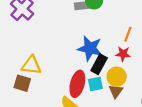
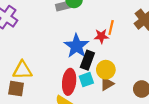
blue star: (90, 48) -> (76, 46), turned 30
red star: (123, 54) -> (101, 36), moved
brown triangle: (116, 91) -> (107, 84), turned 32

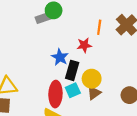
orange line: (111, 27) -> (99, 27), moved
blue star: (76, 46) -> (60, 57), size x0.7

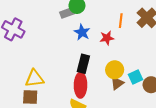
blue star: (60, 57) -> (82, 32), moved
black rectangle: (72, 70) -> (83, 64), moved
cyan square: (73, 90) -> (135, 77), moved

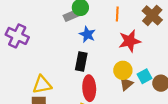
orange line: (121, 21) -> (117, 14), moved
red star: (107, 38) -> (130, 41), moved, size x1.5
black rectangle: (83, 64) -> (81, 61), moved

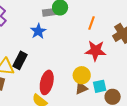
blue star: (87, 34) -> (38, 31), moved
black rectangle: (81, 61) -> (20, 60), moved

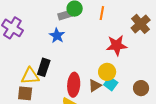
orange line: (92, 23) -> (102, 13), moved
cyan square: (100, 86) -> (111, 84), moved, turned -32
brown triangle: (81, 88) -> (95, 86), moved

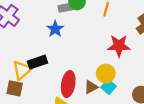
black rectangle: (44, 67) -> (37, 62), turned 48
yellow triangle: (30, 76) -> (22, 70), turned -42

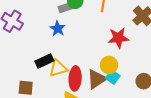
yellow triangle: (22, 70) -> (58, 68), moved, turned 30
brown triangle: (91, 87) -> (97, 79), size x1.5

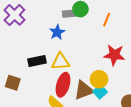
yellow triangle: (58, 68) -> (61, 62), moved

